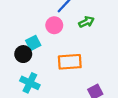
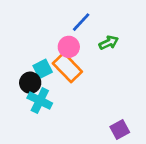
orange rectangle: (70, 62) -> (67, 68), moved, turned 50
cyan cross: (30, 83) -> (40, 101), moved

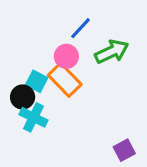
green arrow: (109, 43) -> (112, 52), size x1.5
cyan square: (43, 69) -> (37, 81), turned -36

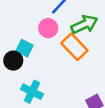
orange rectangle: (65, 80) -> (74, 47), moved
cyan cross: (33, 117) -> (32, 92), moved

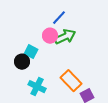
green arrow: (84, 24) -> (65, 37), moved
orange rectangle: (74, 47) -> (71, 81), moved

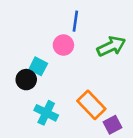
blue line: (59, 18) -> (75, 21), turned -35
green arrow: (65, 37) -> (111, 46), moved

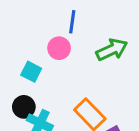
black circle: (26, 80) -> (24, 107), moved

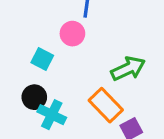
green arrow: (112, 50) -> (128, 69), moved

